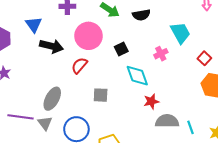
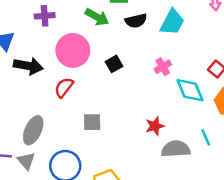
cyan trapezoid: (180, 33) -> (172, 22), moved, turned 60
cyan diamond: (137, 76) -> (190, 90), moved
cyan line: (190, 127) -> (206, 137), moved

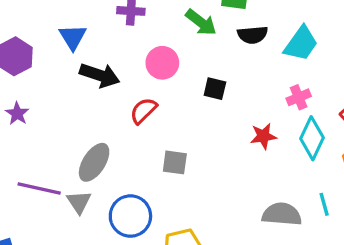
pink circle: (73, 50) -> (162, 63), size x0.7
black square: (114, 64) -> (215, 89), turned 35
pink cross: (163, 67) -> (299, 97), moved
cyan diamond: (190, 90) -> (312, 138), turned 40
red star: (155, 126) -> (263, 136), moved

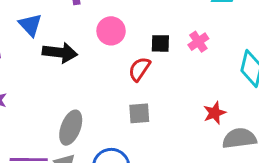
pink cross: (299, 97) -> (198, 42), moved
red semicircle: (143, 111) -> (139, 69), moved
red star: (263, 136) -> (215, 113), moved

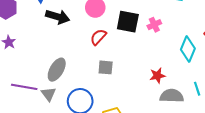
black square: (160, 43) -> (128, 22), size x1.6
red semicircle: (139, 69) -> (98, 37), moved

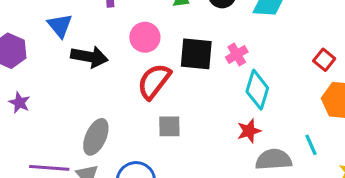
red semicircle: (98, 37) -> (154, 81), size x1.4
cyan diamond: (188, 49) -> (257, 90), moved

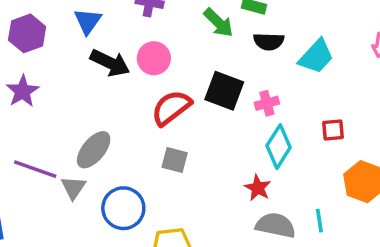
pink circle: (145, 37) -> (154, 58), moved
red square: (324, 60) -> (333, 130), moved, turned 30
purple star: (19, 103) -> (22, 91), size x1.4
red star: (249, 131) -> (258, 188), turned 30

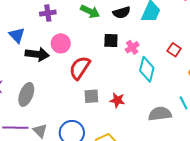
black square: (224, 91) -> (111, 41), moved, size x0.7
red square: (333, 130) -> (174, 50), turned -32
gray ellipse: (94, 150) -> (26, 94), moved
red star: (258, 188) -> (117, 100), moved

